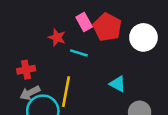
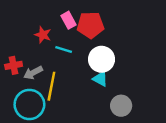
red pentagon: (107, 27) -> (91, 25), turned -30
white circle: (143, 37) -> (102, 59), moved
gray arrow: (30, 93) -> (33, 73), moved

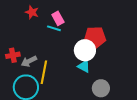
red pentagon: (91, 25) -> (95, 37), moved
red star: (43, 35) -> (32, 12), moved
cyan line: (64, 49) -> (54, 28), moved

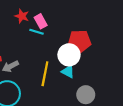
red star: (32, 12) -> (22, 16), moved
yellow line: (44, 72) -> (45, 74), moved

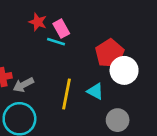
red pentagon: (79, 41) -> (110, 53), turned -30
white circle: (69, 55) -> (124, 70), moved

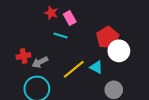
cyan line: (56, 42) -> (60, 35), moved
yellow line: (67, 94) -> (74, 69), turned 40

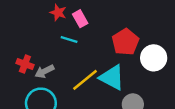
white circle: (119, 51) -> (154, 58), moved
red cross: (24, 56) -> (25, 64), turned 32
cyan triangle: (96, 67) -> (112, 77), size x1.6

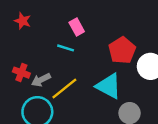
red star: (58, 13) -> (23, 21), moved
yellow line: (85, 80) -> (64, 88), moved

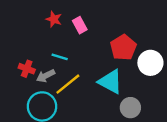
red star: (23, 21) -> (54, 19), moved
cyan line: (66, 48) -> (60, 57), moved

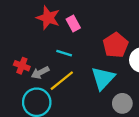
red star: (54, 19) -> (48, 18), size x1.5
cyan line: (60, 57) -> (64, 53), moved
cyan triangle: (110, 82) -> (103, 78), turned 45

